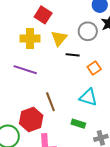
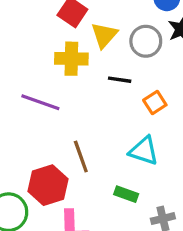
yellow cross: (30, 38) -> (71, 59), moved
yellow triangle: (59, 38) -> (104, 35), moved

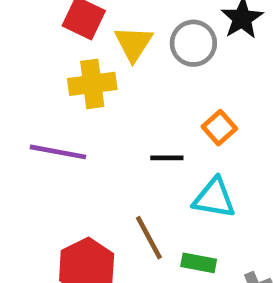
black line: (120, 80) -> (167, 158), moved
brown line: (81, 157) -> (149, 238), moved

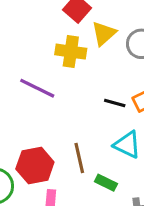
black line: (167, 158) -> (115, 103), moved

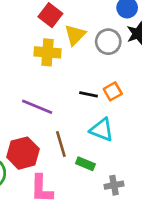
purple line: (37, 88) -> (37, 107), moved

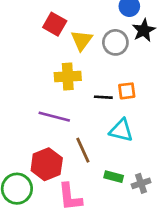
yellow cross: (48, 52) -> (68, 76), moved
orange square: (113, 91) -> (127, 91), turned 30
green rectangle: (85, 164) -> (114, 177), moved

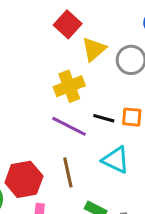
yellow cross: (68, 76) -> (69, 86), turned -30
purple line: (54, 117) -> (69, 126), moved

